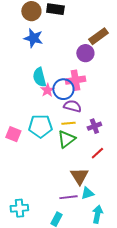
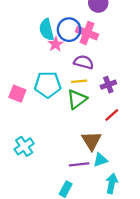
pink cross: (75, 80) -> (87, 33), turned 30
blue circle: (63, 89) -> (69, 30), moved
cyan cross: (19, 208) -> (24, 146), moved, turned -30

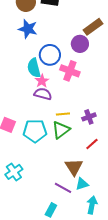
blue circle: (69, 30) -> (50, 55), moved
purple semicircle: (84, 62) -> (43, 94), moved
cyan pentagon: (48, 85) -> (35, 131), moved
purple line: (79, 164) -> (63, 188), turned 36

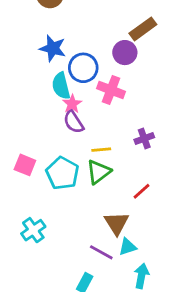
blue star: (28, 29) -> (53, 48), moved
purple semicircle: (43, 94) -> (74, 122), turned -138
purple cross: (89, 117) -> (144, 139), moved
cyan pentagon: (35, 131) -> (62, 173), turned 30

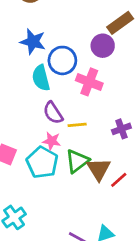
pink star: (72, 104) -> (52, 141), moved, turned -30
yellow line: (101, 150) -> (77, 125), moved
brown triangle: (117, 223) -> (99, 169), moved

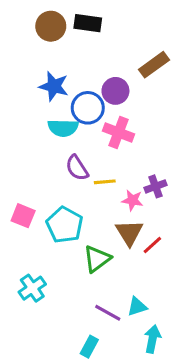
purple circle: (103, 46) -> (115, 91), moved
cyan semicircle: (41, 78) -> (63, 128), turned -75
pink star: (52, 141) -> (132, 200), moved
green triangle: (77, 161) -> (97, 259), moved

